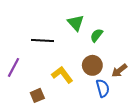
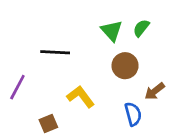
green triangle: (76, 23) -> (112, 31), moved
green semicircle: (96, 35) -> (141, 28), moved
brown circle: (92, 65) -> (125, 66), moved

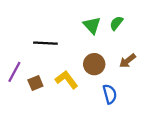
brown circle: (125, 66) -> (94, 64), moved
brown arrow: (155, 91) -> (127, 61), moved
brown square: (48, 124) -> (35, 83), moved

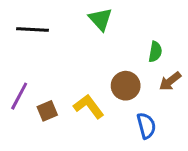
green semicircle: (116, 23) -> (155, 52), moved, turned 152
green triangle: (92, 25) -> (100, 19), moved
black line: (45, 43) -> (32, 30), moved

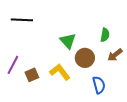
green triangle: (100, 19) -> (68, 41), moved

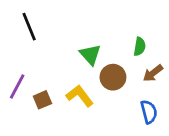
black line: (22, 20) -> (29, 27), turned 65
blue semicircle: (99, 85) -> (149, 112), moved

